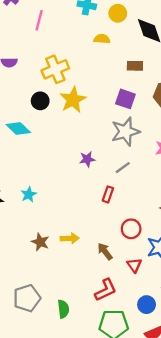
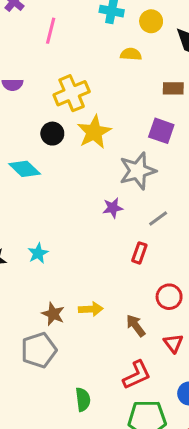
gray star: (125, 132) -> (138, 171), moved
gray pentagon: (27, 298) -> (39, 350), moved

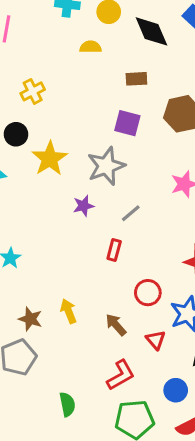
yellow cross: (72, 93) -> (33, 91), size x0.7
yellow star: (94, 132) -> (50, 159), moved
yellow arrow: (91, 309) -> (69, 311), turned -105

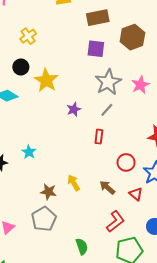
brown rectangle: (136, 79) -> (98, 18), size x1.5
gray star: (106, 166) -> (108, 82), moved

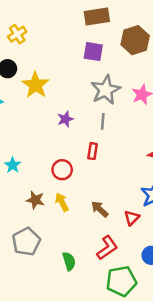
gray line: (107, 110) -> (103, 121), turned -40
red circle: (126, 162) -> (62, 170), moved
brown star: (48, 192) -> (35, 200), moved
red triangle: (136, 194) -> (132, 218), turned 32
green semicircle: (82, 246) -> (69, 261), moved

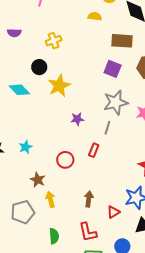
yellow arrow: (62, 202) -> (50, 199), moved
brown arrow: (100, 209) -> (89, 199), turned 42
red L-shape: (107, 248) -> (88, 232), turned 100

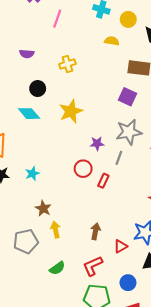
black circle: (39, 67) -> (38, 89), moved
purple star: (77, 119) -> (97, 143), moved
red circle: (65, 160) -> (83, 169), moved
red L-shape: (88, 232) -> (93, 266), turned 75
green semicircle: (54, 236) -> (57, 268), turned 56

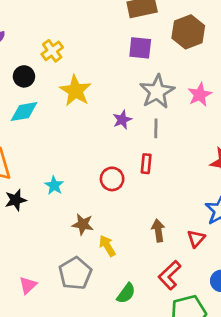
yellow cross: (67, 64) -> (52, 51), moved
cyan diamond: (29, 114) -> (24, 112), turned -40
red circle: (83, 169) -> (112, 179), moved

